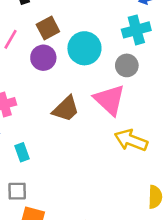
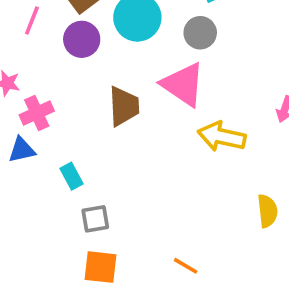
brown trapezoid: (66, 109) -> (124, 106), turned -40
gray square: (17, 191) -> (95, 219), moved

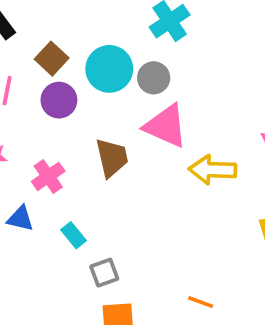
gray circle: (200, 33) -> (154, 78), moved
pink cross: (37, 113) -> (48, 176), moved
blue triangle: (22, 150) -> (20, 219), turned 36

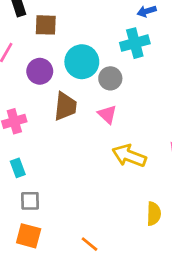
brown square: (52, 59) -> (46, 25), moved, turned 30
pink triangle: (166, 126) -> (107, 114), size x0.6
brown trapezoid: (112, 158) -> (65, 106), moved

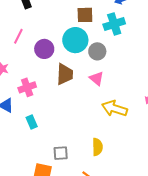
brown square: (46, 25) -> (85, 15), moved
gray square: (30, 201) -> (61, 153), moved
yellow semicircle: (154, 214) -> (97, 147), moved

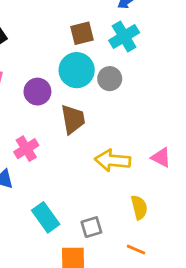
pink triangle: (96, 78) -> (161, 157), moved
yellow arrow: (114, 108) -> (113, 160), moved
cyan rectangle: (32, 122) -> (46, 217), moved, size x1.5

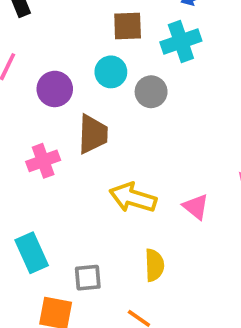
cyan circle: (77, 70) -> (111, 72), size x0.7
pink cross: (26, 149) -> (43, 161), moved

